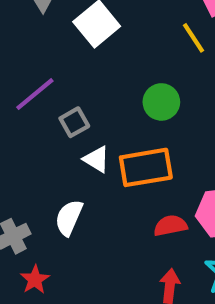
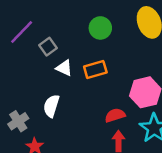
orange rectangle: (146, 167) -> (95, 69), size x0.7
red semicircle: (170, 226) -> (115, 115), moved

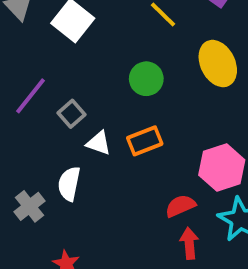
white semicircle: (51, 106) -> (69, 184), moved
gray cross: (18, 121) -> (30, 206), moved

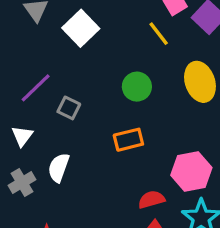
gray square: (72, 114) -> (69, 108), turned -30
white triangle: (99, 143) -> (22, 136), moved, turned 40

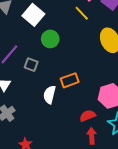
green circle: (137, 87) -> (50, 39), moved
white semicircle: (59, 168) -> (49, 95), moved

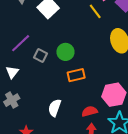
green circle: (50, 39) -> (65, 52), moved
white semicircle: (49, 95) -> (55, 108), moved

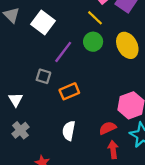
purple line: (21, 43) -> (63, 52), moved
green circle: (65, 52) -> (93, 42), moved
orange rectangle: (76, 75) -> (69, 91), moved

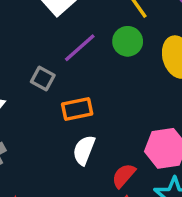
red semicircle: (108, 128) -> (124, 176), turned -35
white semicircle: (69, 131) -> (84, 150), moved

